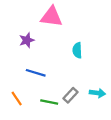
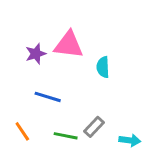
pink triangle: (51, 17) -> (69, 45), moved
cyan arrow: (97, 93) -> (130, 140), moved

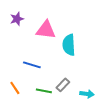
purple star: (36, 54) -> (17, 19), moved
cyan semicircle: (103, 67) -> (69, 45), size x1.5

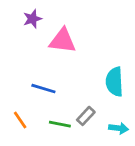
purple star: (17, 19) -> (32, 19), moved
cyan semicircle: (69, 45) -> (115, 82), moved

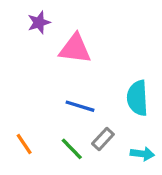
blue line: (43, 89) -> (80, 106), moved
green line: (60, 124) -> (72, 149), turned 35

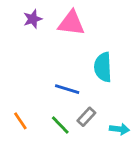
pink triangle: (75, 49) -> (71, 23), moved
cyan semicircle: (137, 98) -> (103, 67), moved

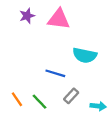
cyan semicircle: (103, 67) -> (85, 55), turned -75
green line: (60, 125) -> (40, 102), moved

